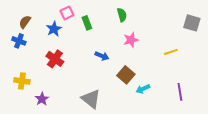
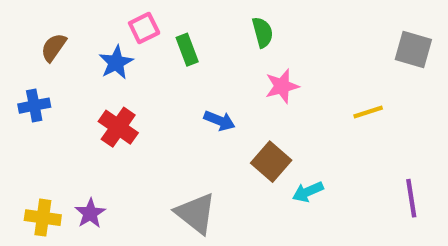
blue cross: (19, 41) -> (34, 106), moved, turned -32
yellow cross: (22, 81) -> (43, 218), moved
purple line: (180, 92) -> (411, 198), moved

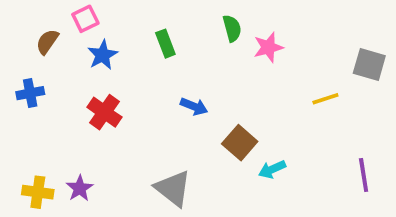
pink square: (144, 28) -> (85, 19), moved
gray square: (413, 50) -> (369, 65), moved
pink star: (282, 86) -> (268, 47), moved

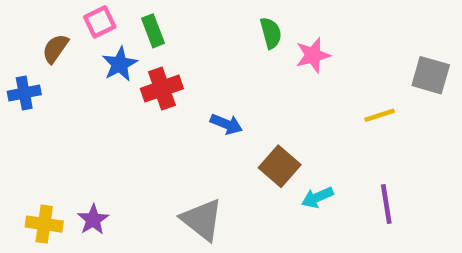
green rectangle: (165, 44) -> (153, 31), moved
blue cross: (30, 93) -> (24, 93), moved
red cross: (104, 112) -> (162, 89), moved, turned 36
purple line: (364, 175) -> (386, 204), moved

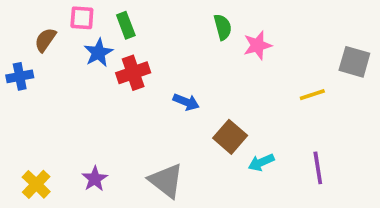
pink square: (100, 22) -> (82, 18), turned 30
purple star: (93, 220) -> (95, 179), moved
yellow cross: (44, 224) -> (36, 184), turned 36

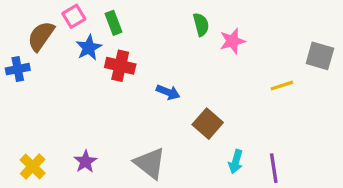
pink square: (82, 18) -> (74, 16), turned -35
brown semicircle: (45, 40) -> (41, 36), size x1.4
red cross: (133, 73) -> (120, 66), turned 32
cyan arrow: (261, 162) -> (236, 162), moved, turned -50
purple line: (318, 168) -> (274, 168), moved

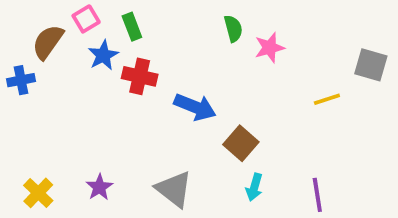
blue arrow: (168, 92) -> (195, 107), size x1.5
cyan arrow: (236, 162) -> (254, 187), moved

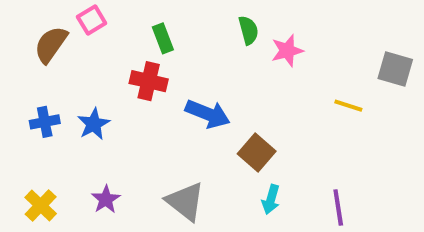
green rectangle: (132, 27) -> (163, 38), moved
blue star: (103, 55) -> (94, 124), moved
blue cross: (21, 80) -> (45, 122), moved
yellow line: (327, 99) -> (348, 106), turned 36

